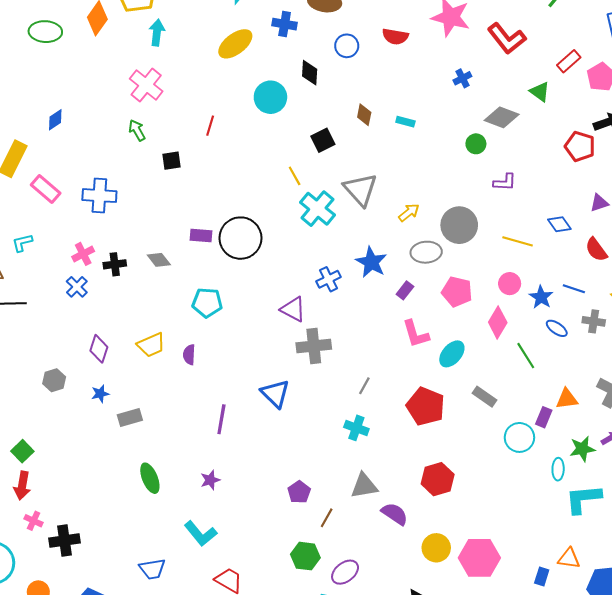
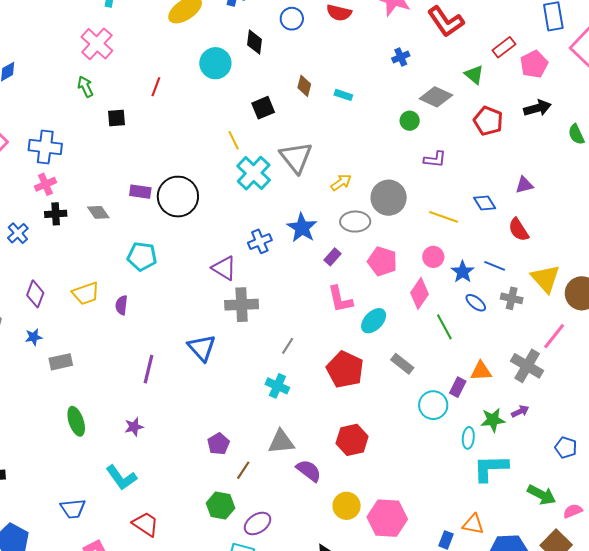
red pentagon: (580, 146) -> (488, 121), moved
pink cross: (83, 254) -> (45, 184), moved

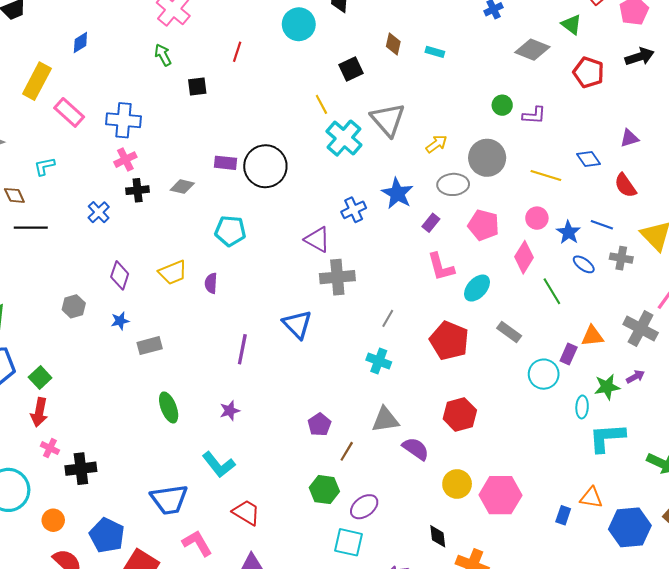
green circle: (410, 121) -> (502, 105), moved
gray diamond: (98, 212) -> (182, 187), turned -40
blue trapezoid: (73, 509) -> (169, 499), size x1.4

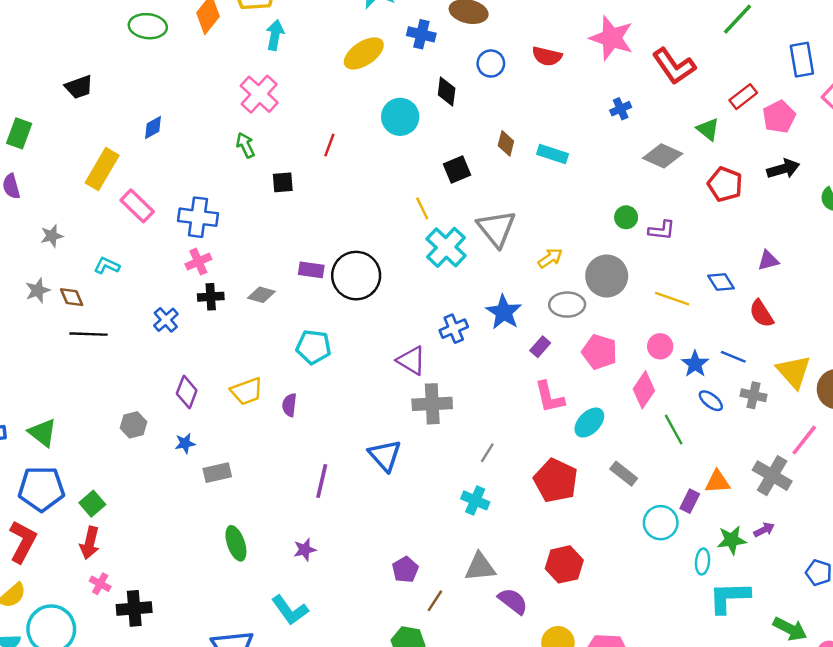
cyan rectangle: (435, 52) -> (553, 154), size x1.4
cyan L-shape: (44, 166) -> (107, 266), turned 35

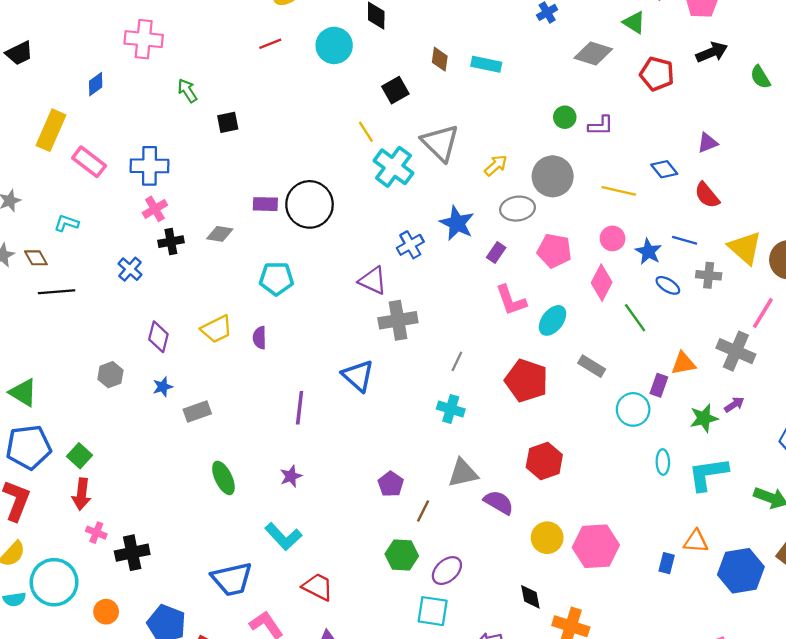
pink cross: (259, 94) -> (144, 39), moved, turned -30
red line: (329, 145) -> (270, 44), moved, turned 55
cyan ellipse: (703, 562) -> (663, 462), moved

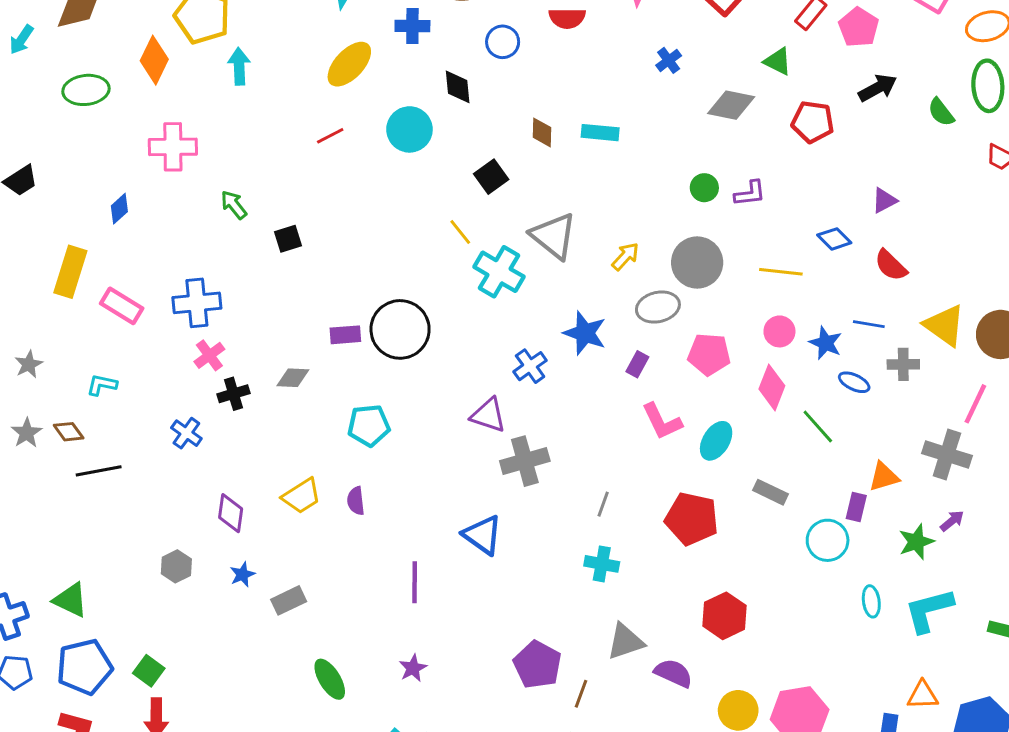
purple pentagon: (391, 484) -> (538, 665), size x1.5

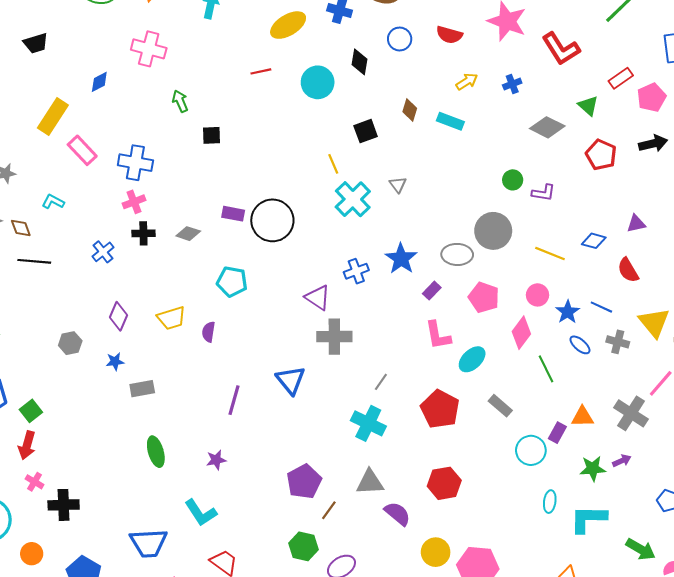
gray triangle: (554, 236) -> (398, 185), size x0.5
blue diamond: (834, 239) -> (594, 241), turned -45
yellow arrow: (625, 256) -> (467, 81), moved
cyan cross: (602, 564) -> (368, 423), size x1.4

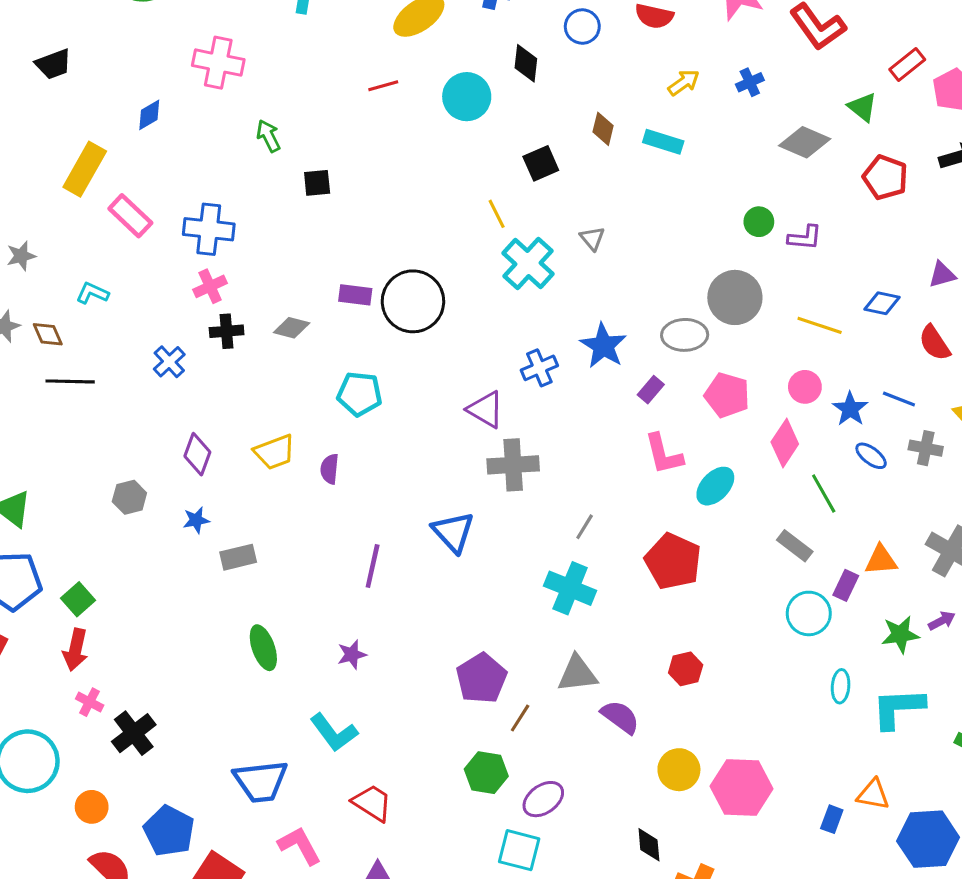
gray rectangle: (500, 406) -> (795, 546), moved
red hexagon: (444, 483) -> (686, 669), size x0.7
black cross: (64, 505) -> (134, 733), turned -32

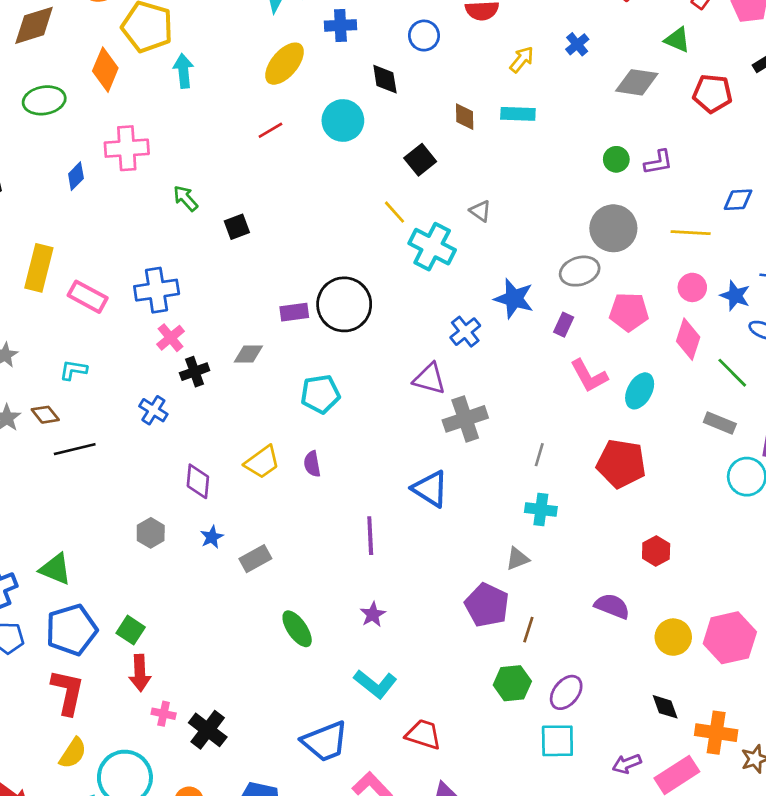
blue diamond: (149, 115) -> (76, 176), moved
cyan cross: (570, 588) -> (541, 509), size x0.7
gray triangle: (577, 674) -> (517, 559), moved, size x0.7

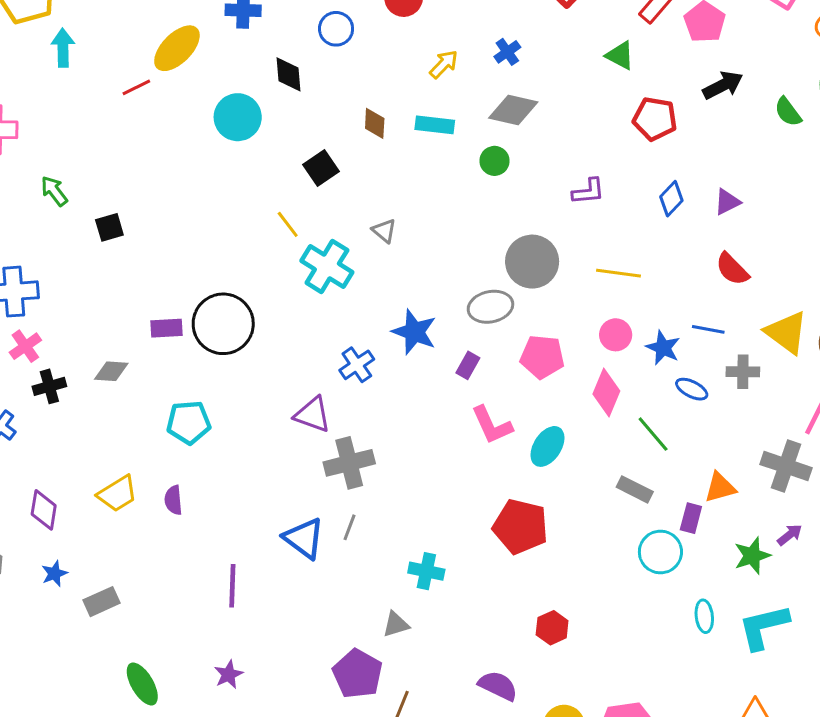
gray diamond: (637, 82) -> (513, 110), moved
red line: (270, 130) -> (136, 87), moved
green circle: (616, 159) -> (495, 161), moved
blue diamond: (738, 200) -> (671, 199), moved, turned -48
gray line: (539, 455) -> (350, 527), moved

